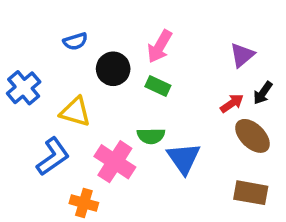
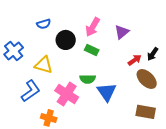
purple triangle: (242, 55) -> (122, 32), moved

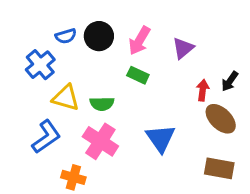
black circle: (66, 40) -> (99, 36), moved
blue cross: (14, 51) -> (40, 65), moved
red arrow: (135, 60) -> (203, 90), turned -48
green semicircle: (88, 79) -> (102, 104), moved

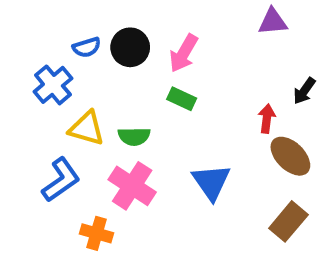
purple triangle: (183, 48) -> (273, 22), moved, turned 35
black arrow: (230, 81) -> (304, 91), moved
brown rectangle: (219, 168) -> (288, 221), turned -60

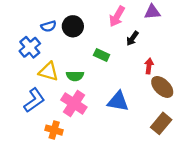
pink arrow: (184, 53) -> (117, 16), moved
black arrow: (304, 91) -> (132, 38), moved
blue triangle: (211, 182) -> (118, 101), turned -45

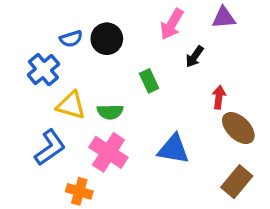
green rectangle: (102, 55) -> (149, 81), turned 40

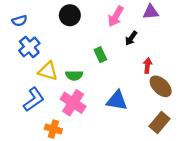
blue semicircle: (71, 39) -> (20, 21), moved
black circle: (107, 39) -> (70, 15), moved

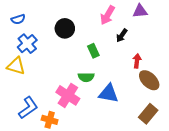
black circle: (70, 15) -> (65, 28), moved
yellow triangle: (48, 71) -> (16, 66), moved
green semicircle: (74, 75) -> (86, 77), moved
blue L-shape: (34, 99) -> (28, 108), moved

